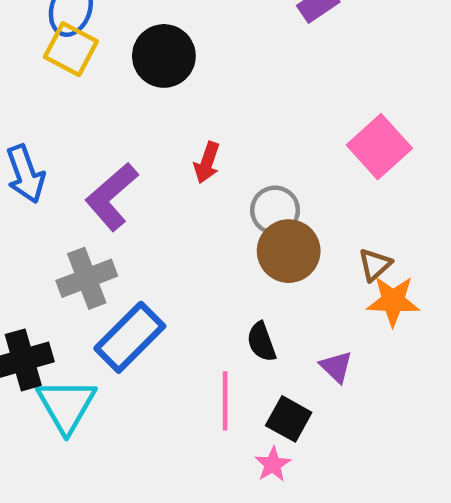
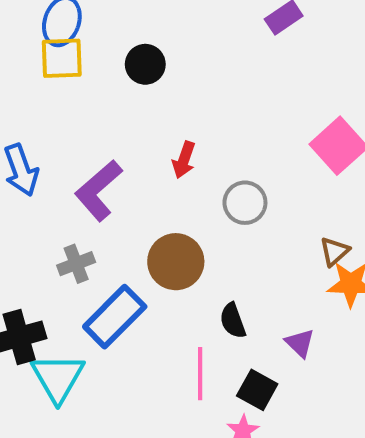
yellow square: (71, 49) -> (62, 58), turned -30
black circle: (164, 56) -> (145, 64), size x0.7
brown circle: (289, 251) -> (176, 262), moved
gray cross: (87, 278) -> (76, 264), size x0.7

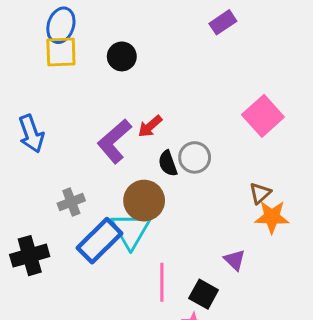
red arrow: (184, 160) -> (150, 126), turned 30
purple L-shape: (98, 190) -> (114, 141), moved
black semicircle: (233, 321) -> (168, 163), moved
cyan triangle: (58, 378) -> (131, 230), moved

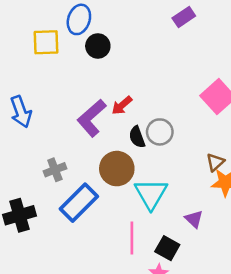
blue ellipse: (61, 25) -> (79, 19), moved
cyan triangle: (131, 230) -> (151, 194), moved

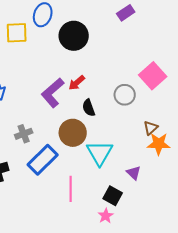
black circle: (98, 46) -> (74, 36), moved, size x1.5
gray circle: (160, 132) -> (125, 95), moved
pink line: (132, 238) -> (71, 189), moved

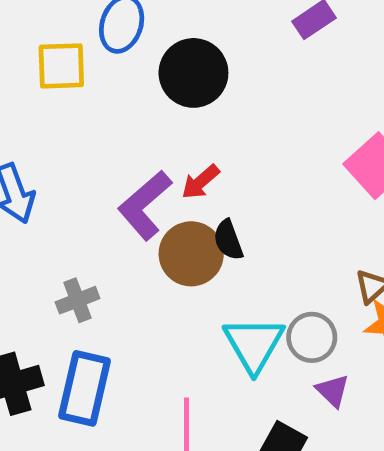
gray circle: (125, 95) -> (312, 337), moved
brown circle: (73, 133) -> (191, 254), moved
blue rectangle: (43, 160) -> (84, 388), moved, turned -32

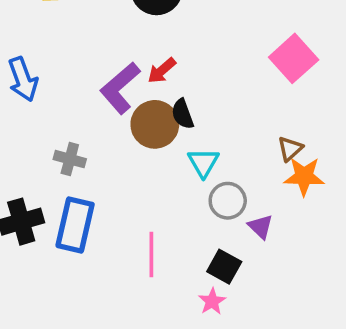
gray cross: (78, 300) -> (70, 159), turned 36
gray circle: (312, 337) -> (228, 201), moved
cyan triangle: (254, 344) -> (203, 163), moved, size x0.7

